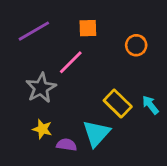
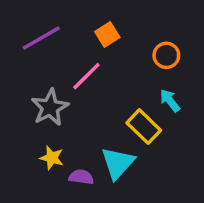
orange square: (88, 28) -> (107, 35), turned -30
cyan arrow: (150, 105) -> (170, 101), moved

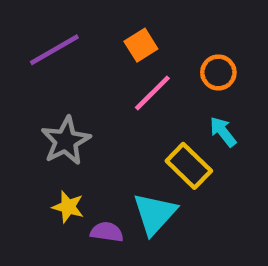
pink line: (86, 76) -> (152, 93), moved

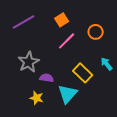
cyan arrow: (223, 132) -> (107, 64), moved
yellow star: (68, 207) -> (37, 98), moved
purple semicircle: (107, 232) -> (47, 78), moved

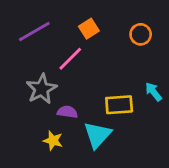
orange circle: (96, 32) -> (141, 34), moved
pink line: (67, 41) -> (70, 59), moved
yellow rectangle: (83, 73) -> (119, 105), turned -48

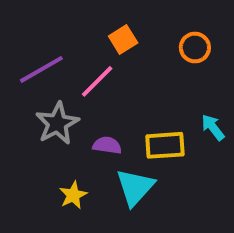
purple line: (34, 32) -> (41, 69), moved
purple semicircle: (67, 112) -> (107, 145), moved
yellow star: (53, 141) -> (73, 195), turned 30

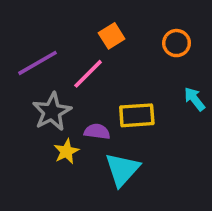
cyan arrow: (213, 127) -> (195, 99), moved
yellow rectangle: (165, 145) -> (137, 115), moved
yellow star: (73, 195) -> (66, 151), moved

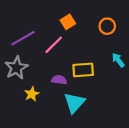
gray star: (52, 112) -> (16, 68), moved
yellow star: (66, 151) -> (32, 94), moved

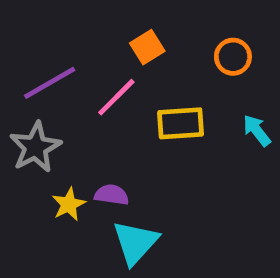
yellow rectangle: (83, 70) -> (181, 123), moved
purple semicircle: (59, 80) -> (112, 195), moved
cyan triangle: (74, 103) -> (135, 242), moved

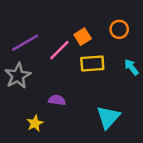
orange square: (147, 47) -> (83, 37), moved
yellow star: (69, 204) -> (35, 123), moved
cyan triangle: (135, 242) -> (108, 117), moved

